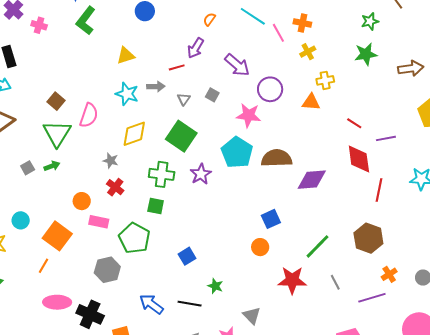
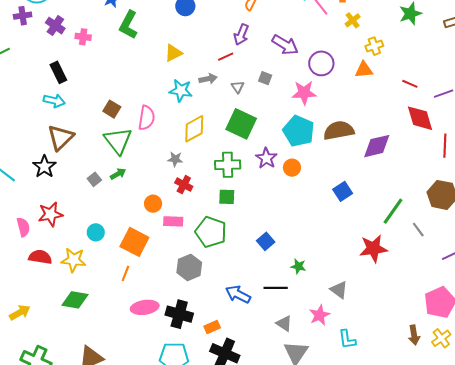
orange circle: (260, 247) -> (292, 168), moved
gray line: (335, 282) -> (418, 230), moved

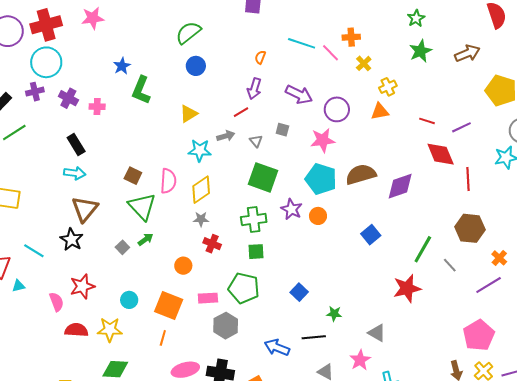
yellow diamond: (194, 129) -> (201, 190), moved
pink rectangle: (173, 221) -> (208, 298), moved

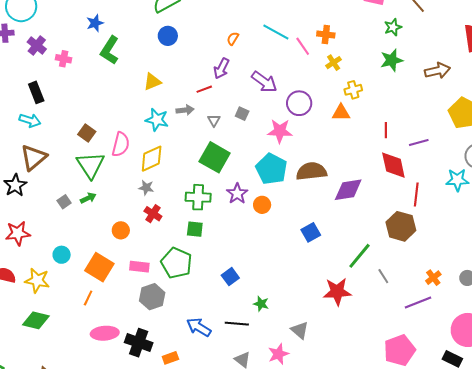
red line: (427, 121) -> (386, 130), turned 63
brown hexagon: (470, 228) -> (401, 226), moved

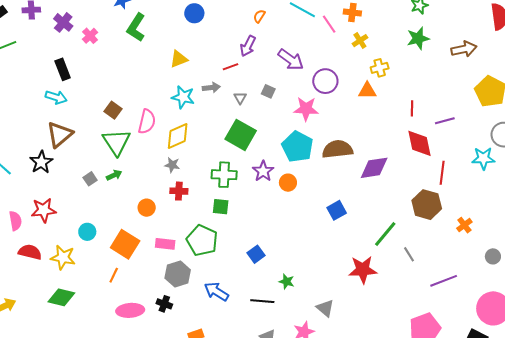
pink cross: (64, 59) -> (90, 36), turned 35
red cross: (153, 214) -> (179, 191), turned -30
orange cross: (433, 278) -> (464, 225), moved
blue arrow: (199, 327) -> (216, 292), moved
black cross: (139, 343) -> (164, 304), moved, size x0.6

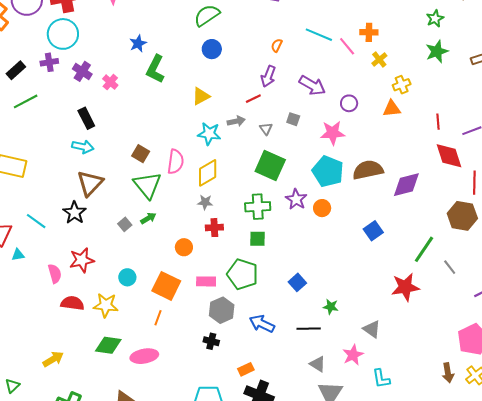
purple circle: (325, 81) -> (349, 103), size x0.7
pink ellipse: (130, 310) -> (144, 356), moved

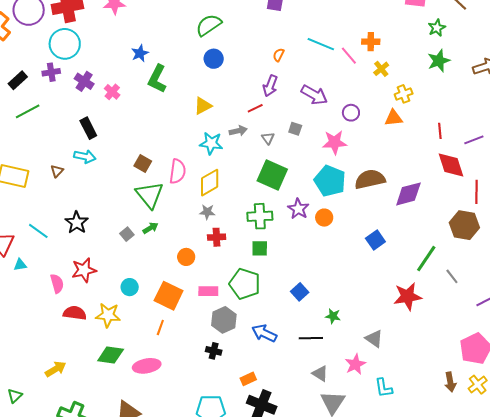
brown triangle: (90, 183) -> (57, 171), moved, size x0.5

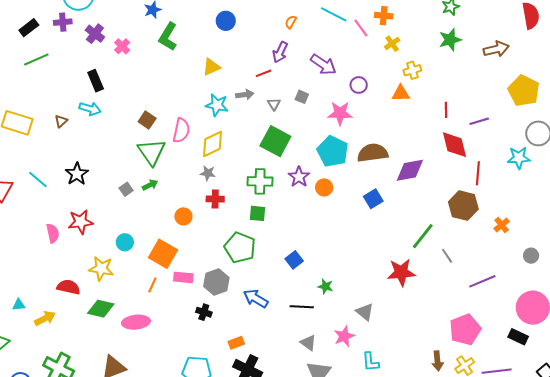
blue square: (375, 240) -> (373, 199), moved
cyan triangle: (20, 265) -> (19, 305), moved
pink rectangle: (208, 291) -> (183, 277), moved
red semicircle: (75, 313) -> (68, 287), moved

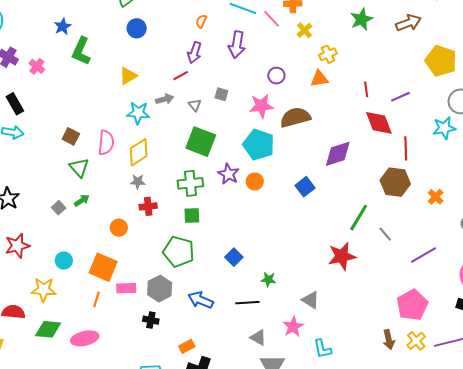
purple arrow: (323, 64) -> (237, 45), moved, turned 72
green triangle: (152, 152) -> (79, 168), size x0.7
brown semicircle: (373, 153) -> (295, 117), moved

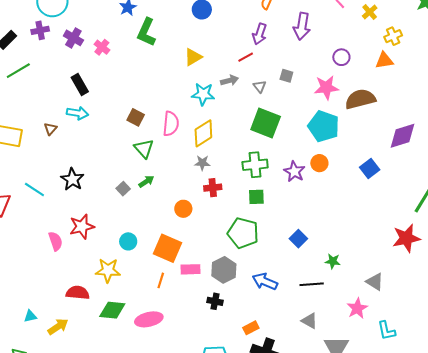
purple star: (228, 174) -> (294, 172), moved
gray triangle: (258, 338) -> (309, 321), moved

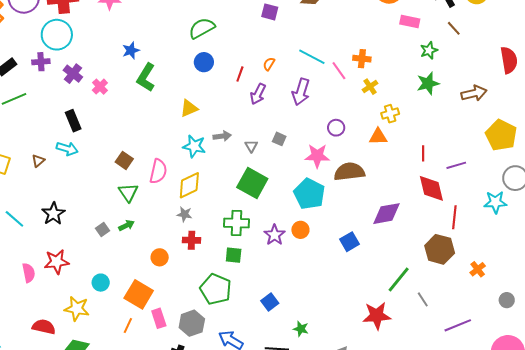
red line: (246, 57) -> (240, 74), moved, turned -49
pink rectangle: (191, 269) -> (159, 318), turned 66

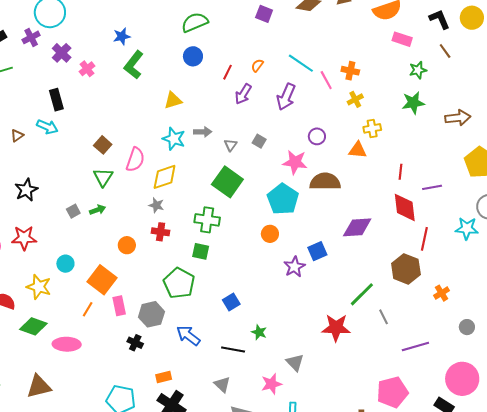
purple cross: (41, 62) -> (31, 37), turned -30
purple star: (274, 235) -> (295, 267), moved

